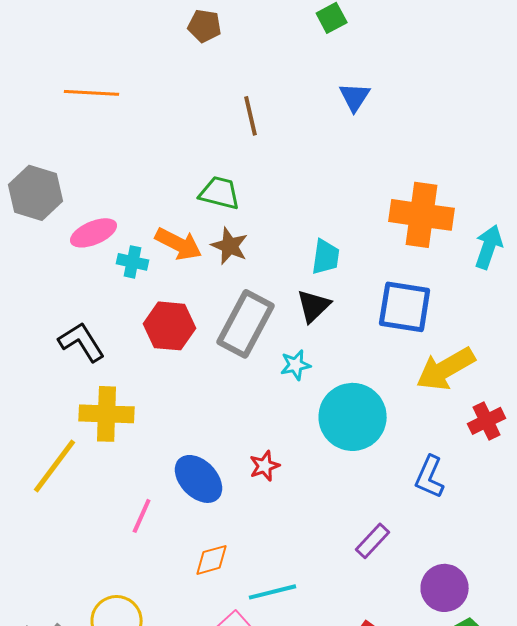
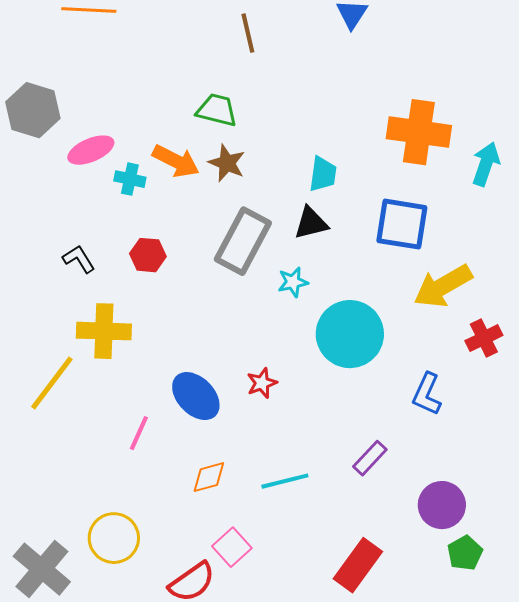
black triangle: (314, 306) -> (311, 223), turned 30
red hexagon: (170, 326) -> (148, 255), moved, size x0.7
black L-shape: (82, 342) -> (79, 259), size x0.7
cyan line: (273, 592) -> (285, 481), moved

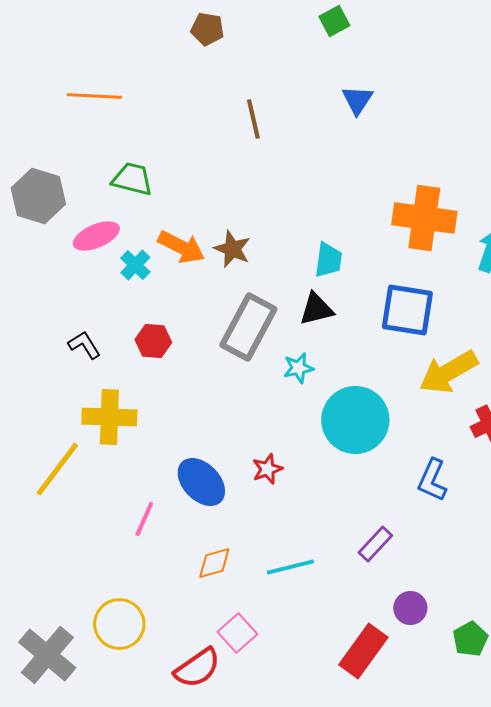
green trapezoid: (217, 110) -> (132, 179), moved
cyan cross: (130, 179) -> (135, 265), turned 32
purple circle: (442, 505) -> (410, 608), moved, size x0.7

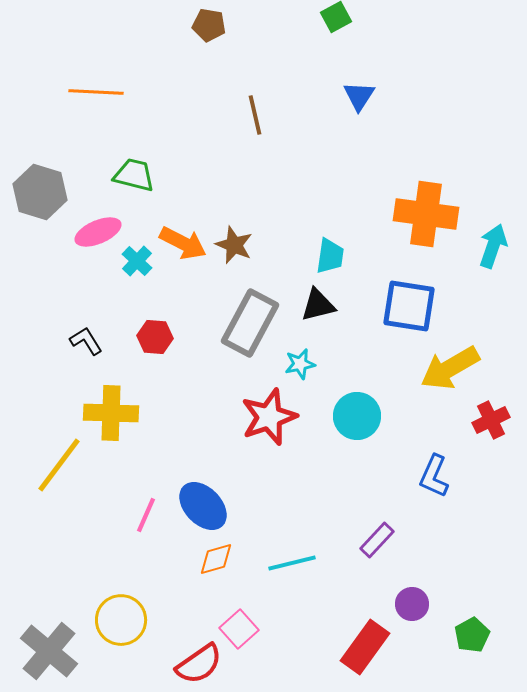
cyan circle: (355, 420) -> (357, 416), size x0.7
red star: (267, 469) -> (269, 417), moved, size x1.8
blue ellipse: (201, 482) -> (203, 506), moved

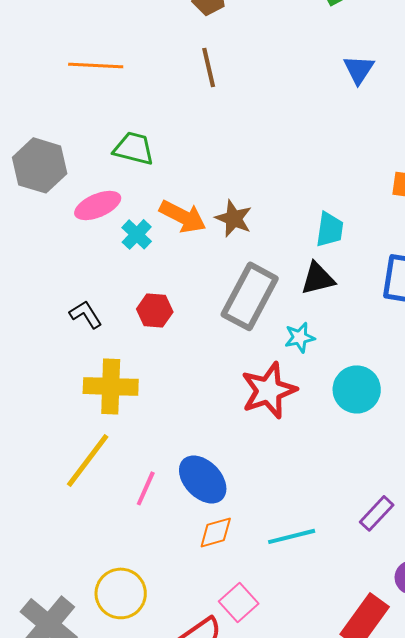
brown line: (255, 115) -> (209, 67), moved
yellow line: (59, 465) -> (88, 460), moved

